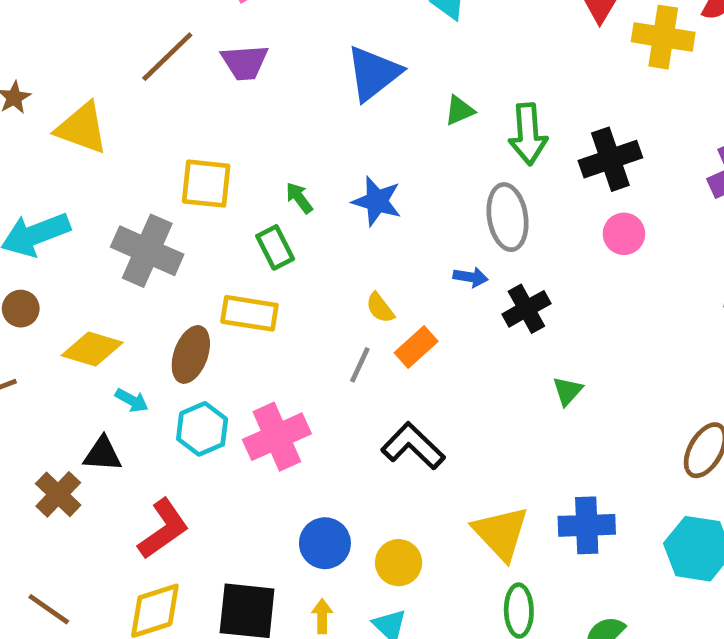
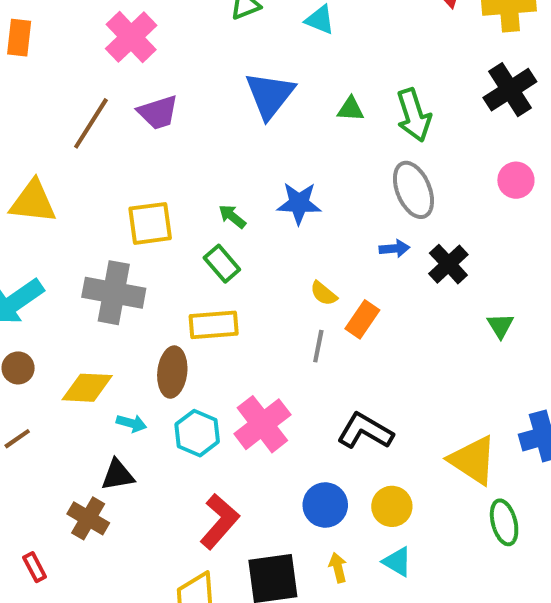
green triangle: (459, 110) -> (351, 109), turned 40
black cross: (610, 159) -> (510, 90), moved
black L-shape: (413, 446) -> (365, 431), moved
red L-shape: (163, 529) -> (219, 521), moved

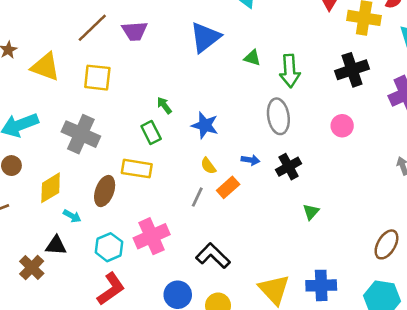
blue star: (299, 203) -> (205, 125), moved
yellow square: (150, 223) -> (97, 78), moved
blue arrow: (394, 249) -> (250, 160), moved
yellow diamond: (87, 388) -> (51, 188), turned -48
cyan hexagon: (197, 433) -> (109, 247), moved

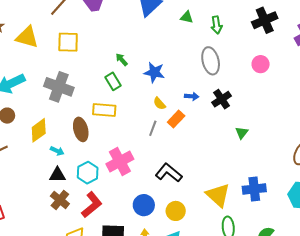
green arrow: (290, 71) -> (217, 25), size x0.7
brown ellipse: (105, 191) -> (81, 129), turned -30
black triangle: (56, 245) -> (58, 175), moved
brown cross: (32, 267) -> (60, 200), moved

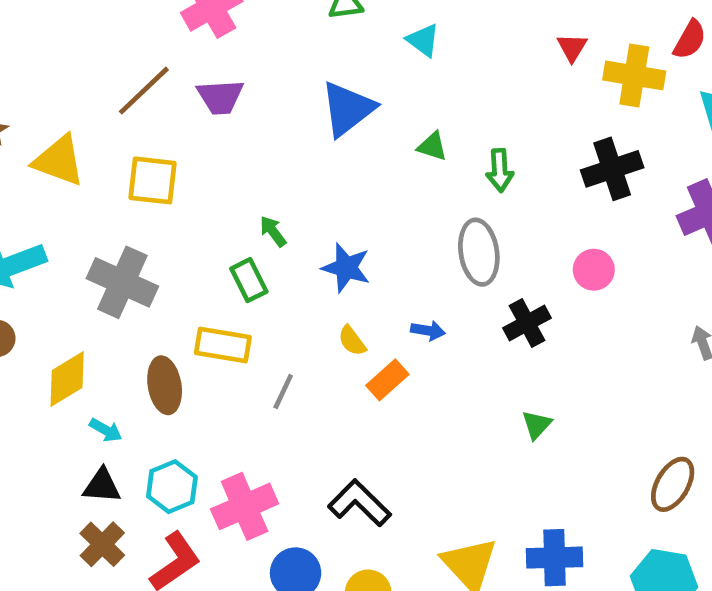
black cross: (222, 99) -> (527, 323), moved
gray line: (153, 128) -> (283, 392), moved
pink cross: (120, 161) -> (245, 506), moved

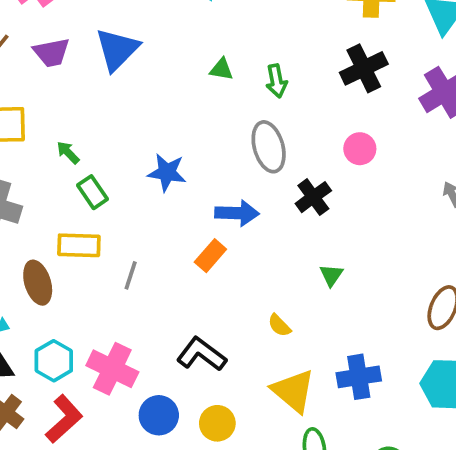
blue triangle: (348, 109) -> (117, 49), moved
green arrow: (273, 231) -> (68, 152), moved
blue arrow: (428, 331) -> (237, 213), size x1.6
yellow semicircle: (352, 341) -> (279, 325), moved
pink cross: (245, 506) -> (112, 369), turned -33

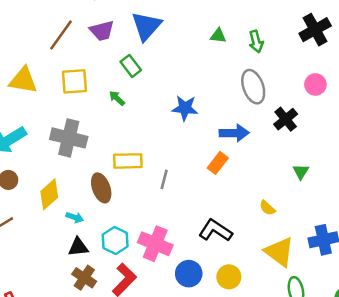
green rectangle: (92, 192) -> (131, 66), moved

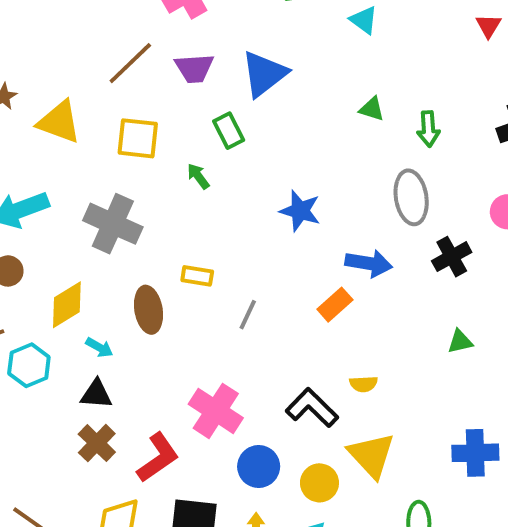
yellow rectangle: (128, 161) -> (197, 276), size x0.7
green triangle: (301, 172) -> (460, 342), turned 35
yellow semicircle: (267, 208) -> (363, 384), moved, turned -56
cyan hexagon: (115, 240) -> (29, 365), moved
yellow triangle: (279, 252) -> (371, 455), moved

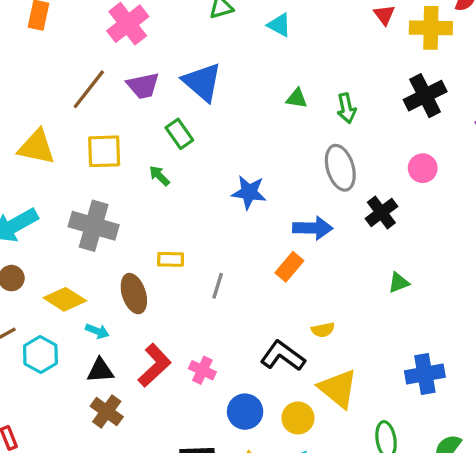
blue triangle: (264, 74) -> (202, 82), turned -33
yellow diamond: (67, 305) -> (65, 299), turned 72
pink cross: (216, 411) -> (202, 370), size x0.6
red L-shape: (158, 458) -> (154, 365), moved

